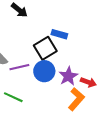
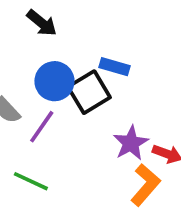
purple line: (19, 67) -> (42, 127), turned -42
blue circle: (44, 71) -> (54, 81), moved

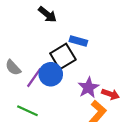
black arrow: (42, 23) -> (47, 14), moved
blue circle: (54, 81) -> (51, 74), moved

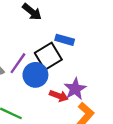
purple line: (34, 78) -> (18, 63), moved
red arrow: (111, 94) -> (59, 96), moved

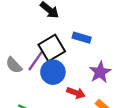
black square: (48, 56) -> (52, 48), moved
purple star: (75, 89) -> (100, 72), moved

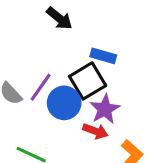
black square: (52, 48) -> (88, 81), moved
purple star: (100, 72) -> (105, 109), moved

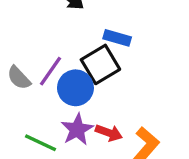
purple star: (105, 109) -> (77, 129), moved
red arrow: (95, 131) -> (109, 133), moved

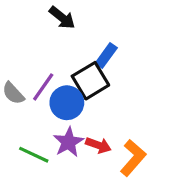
blue rectangle: (117, 38) -> (106, 55), turned -70

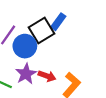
blue rectangle: (106, 55) -> (58, 22), moved

